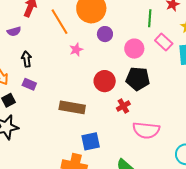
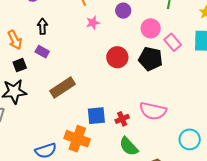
pink rectangle: (164, 42) -> (173, 42), moved
red cross: (123, 106) -> (122, 119), moved
brown rectangle: (72, 107) -> (63, 88), moved, turned -50

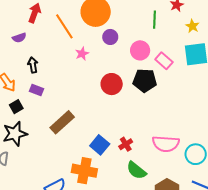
pink semicircle: (153, 111) -> (166, 144), moved
blue square: (96, 116) -> (100, 145), turned -36

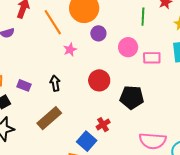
pink rectangle: (164, 61) -> (152, 58), turned -42
black arrow: (33, 65) -> (55, 83), moved
black pentagon: (145, 80) -> (132, 97), moved
red cross: (126, 144) -> (103, 125), moved

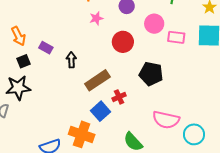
red circle: (99, 80) -> (123, 42), moved
black arrow: (55, 83) -> (71, 60), moved
brown rectangle: (49, 118) -> (97, 80), moved

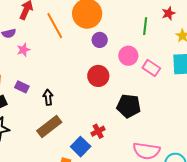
pink star: (96, 18) -> (23, 50), moved
pink rectangle: (176, 37) -> (151, 68), turned 30
brown rectangle: (97, 80) -> (49, 127), moved

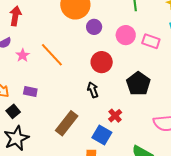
orange line: (55, 26) -> (52, 55), moved
black arrow: (48, 97) -> (93, 90), moved
black pentagon: (129, 106) -> (138, 84), turned -30

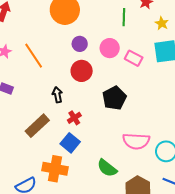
purple circle: (94, 27) -> (80, 44), moved
black arrow: (93, 90) -> (57, 95), moved
red cross: (115, 116) -> (74, 118), moved

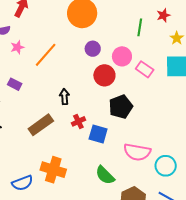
orange line: (34, 56) -> (46, 55), turned 68
red circle: (82, 71) -> (104, 75), moved
blue square: (70, 143) -> (98, 134), moved, turned -30

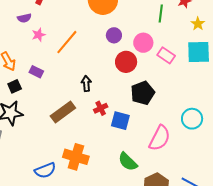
pink semicircle: (137, 152) -> (160, 138), turned -72
cyan circle: (166, 166) -> (192, 119), moved

